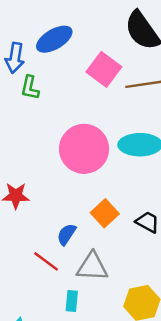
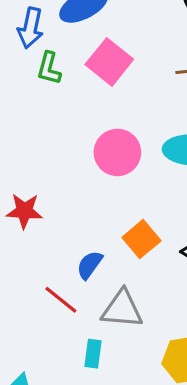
pink square: (104, 69) -> (109, 62), moved
pink circle: (84, 149) -> (117, 152), size x0.7

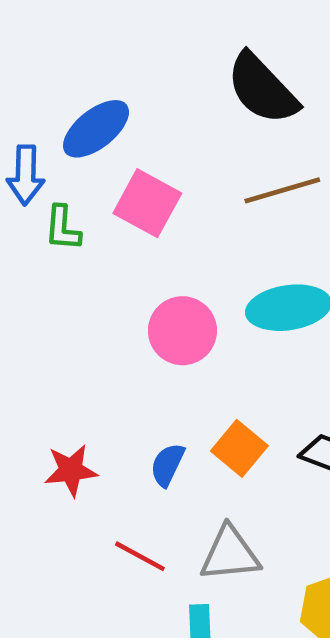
red star: (24, 211) -> (71, 470), moved
blue semicircle: (90, 265) -> (167, 465), moved

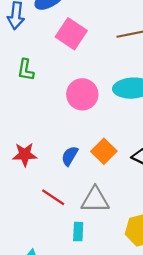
green L-shape: (63, 228) -> (26, 70), moved

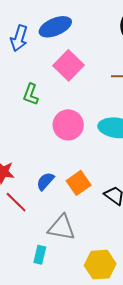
green L-shape: (26, 70) -> (31, 94), moved
red line: (53, 197) -> (16, 202), moved

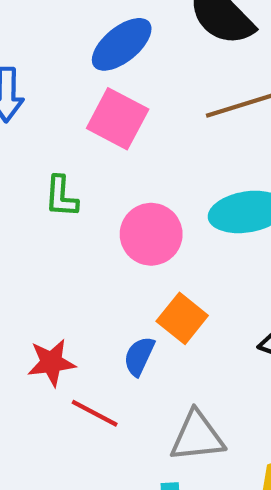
blue ellipse: (55, 27) -> (122, 44), moved
orange square: (79, 183) -> (182, 318), moved

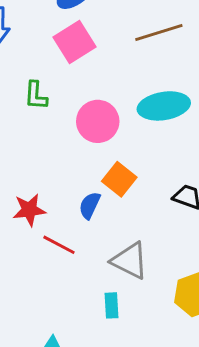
pink square: (118, 119) -> (75, 42), turned 30
gray triangle: (197, 436) -> (130, 261), turned 33

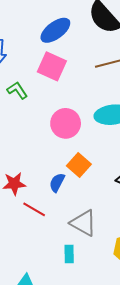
pink square: (75, 42) -> (52, 66), turned -36
green L-shape: (36, 96) -> (17, 90), moved, turned 140

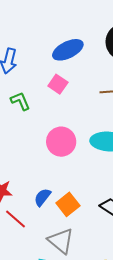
pink square: (52, 66) -> (58, 84), size x0.7
orange square: (79, 165) -> (68, 204), moved

